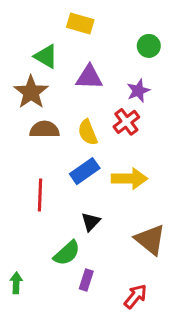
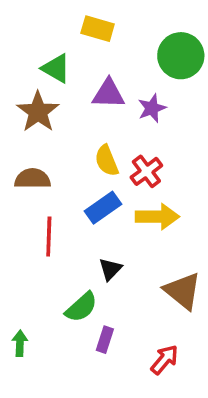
green circle: (149, 46) -> (181, 56), size x1.6
purple star: (138, 91) -> (152, 108), moved
red cross: (126, 122) -> (146, 171), moved
brown semicircle: (44, 129) -> (33, 179), moved

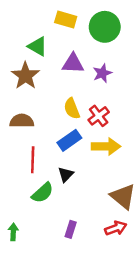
green circle: (181, 56) -> (105, 27), moved
black triangle: (110, 269) -> (66, 174), moved
green semicircle: (81, 307) -> (43, 193), moved
red arrow: (165, 360) -> (116, 228), moved, turned 30

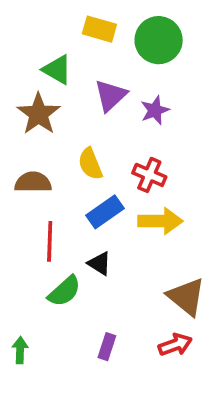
purple triangle: (73, 63) -> (111, 96), turned -45
yellow semicircle: (72, 109) -> (90, 164), moved
red cross: (99, 116) -> (149, 175), turned -30
black triangle: (66, 174) -> (99, 263), turned -42

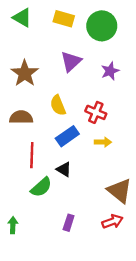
green triangle: (57, 70) -> (22, 18), moved
purple star: (155, 110) -> (110, 71), moved
yellow arrow: (160, 221) -> (103, 142), size x0.6

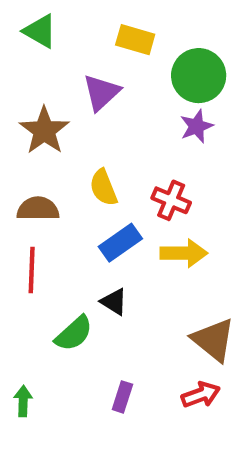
yellow rectangle: (64, 19) -> (135, 40), moved
green circle: (102, 26) -> (199, 76), moved
purple triangle: (71, 61) -> (101, 92), moved
yellow arrow: (103, 142) -> (184, 253), size x1.5
red line: (32, 155) -> (32, 270), moved

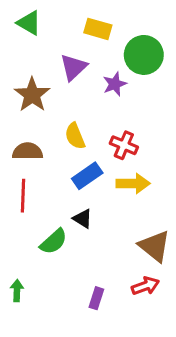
purple star: (196, 126) -> (115, 84), moved
purple rectangle: (122, 397) -> (96, 298), moved

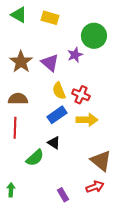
yellow rectangle: (98, 29) -> (50, 18), moved
purple triangle: (73, 67) -> (50, 63), moved, turned -36
yellow semicircle: (75, 136) -> (59, 91), moved
purple rectangle: (96, 298) -> (63, 195), turned -48

